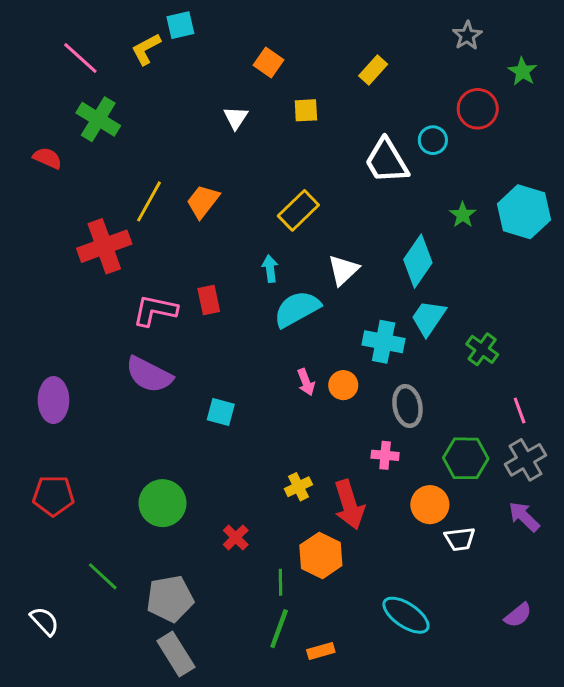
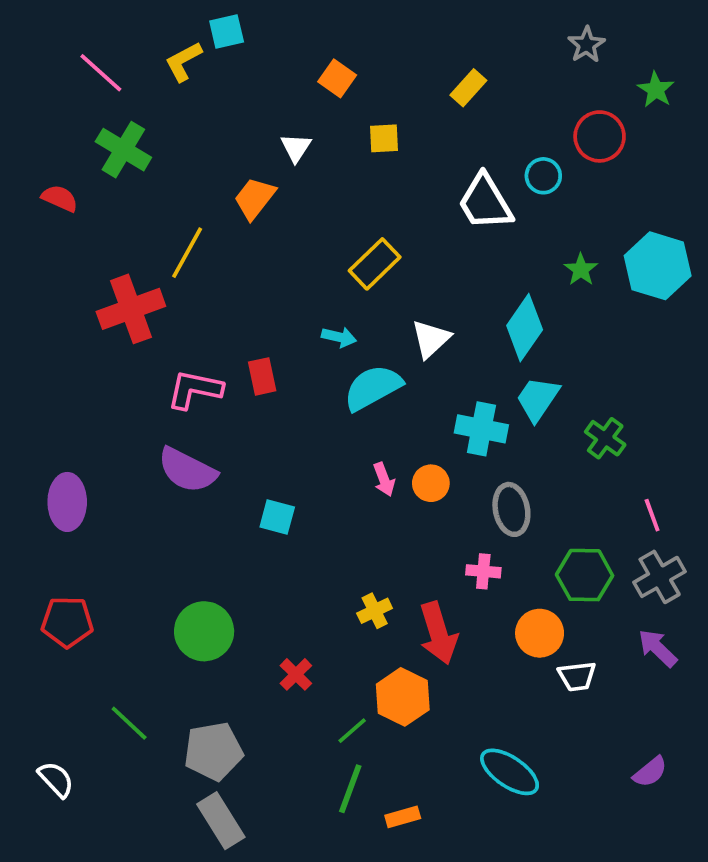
orange trapezoid: (203, 201) -> (255, 198), moved
cyan arrow: (270, 269) -> (339, 337), turned 110
green line: (281, 582) -> (352, 731), turned 50

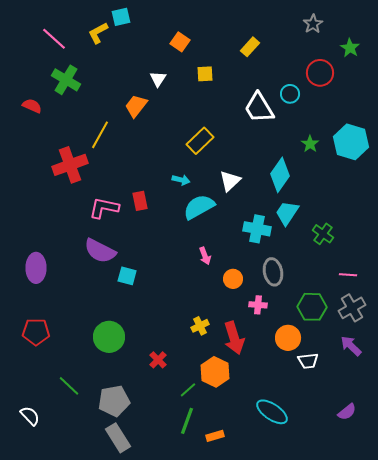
orange circle: (431, 483) -> (233, 279), moved
pink line: (652, 515) -> (348, 275), turned -66
cyan square: (277, 517) -> (127, 276), moved

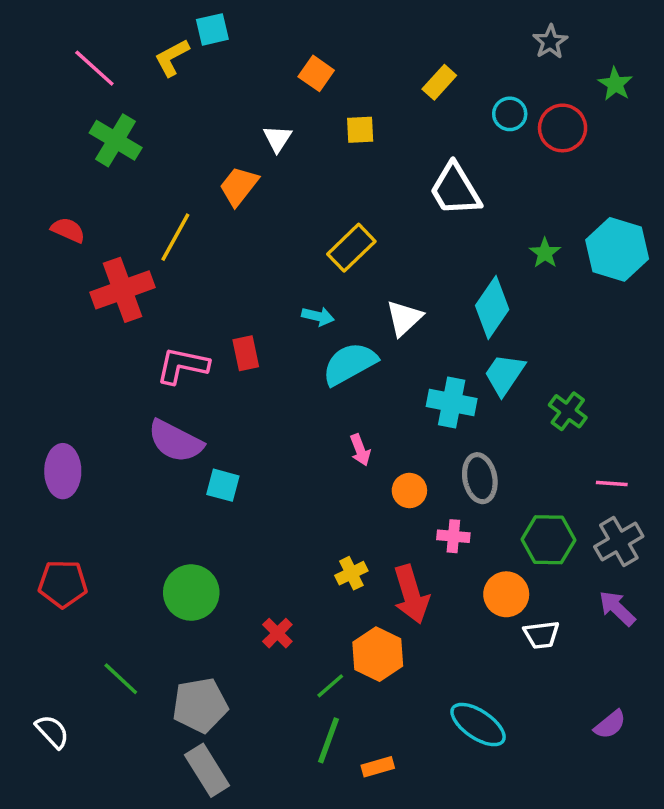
cyan circle: (290, 94) -> (510, 114), moved
red semicircle: (32, 106) -> (68, 230), moved

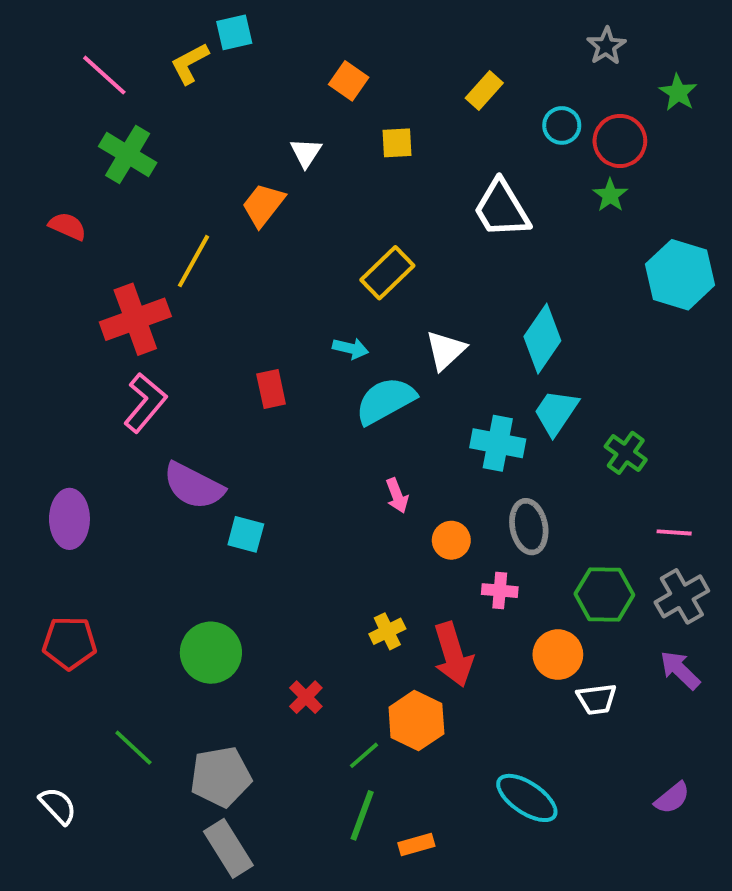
red semicircle: (68, 230) -> (68, 226), moved
green star: (545, 253) -> (610, 195), moved
pink L-shape: (182, 366) -> (145, 403), moved, turned 118

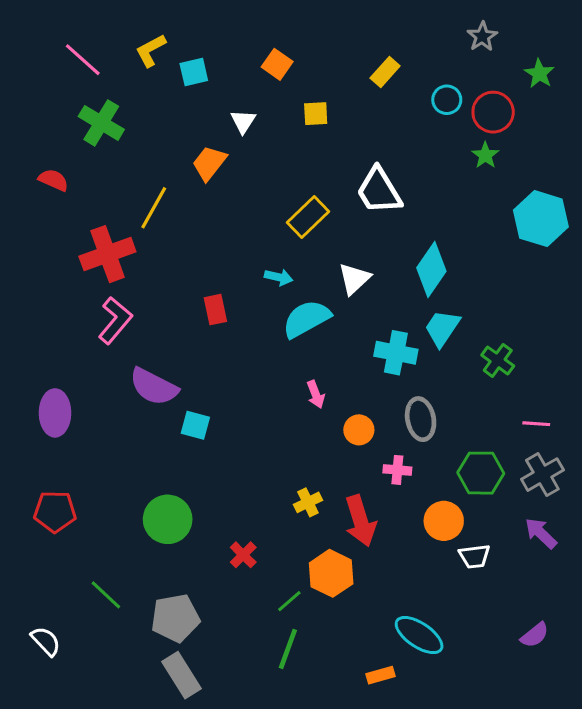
cyan square: (234, 32) -> (194, 72), moved
white trapezoid: (502, 209) -> (379, 191), moved
orange rectangle: (416, 844) -> (380, 675), moved

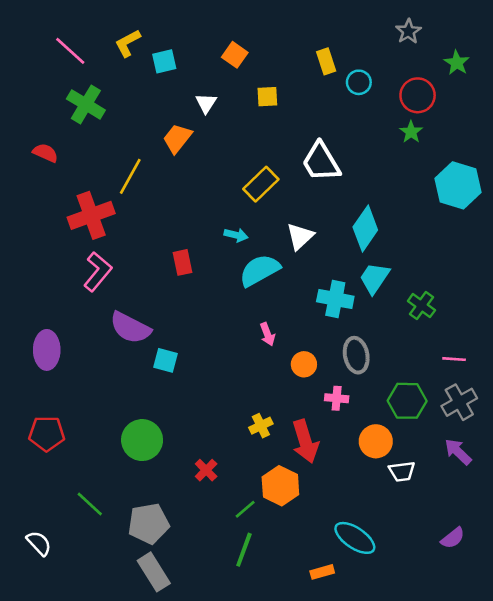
yellow rectangle: (385, 72) -> (326, 61), turned -60
cyan circle: (447, 100) -> (359, 82), moved

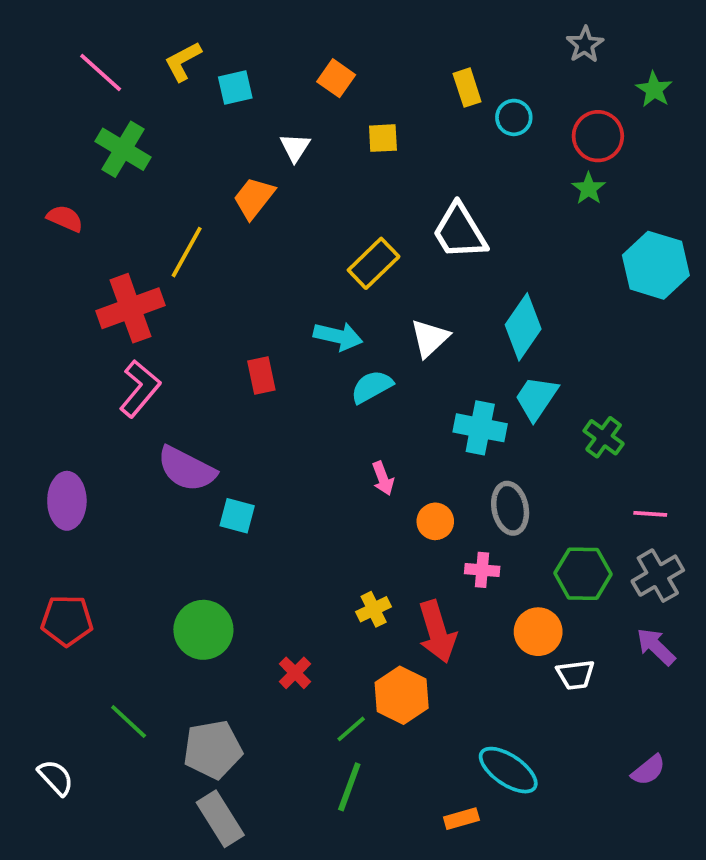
cyan arrow: (236, 235) -> (338, 336), size x1.4
cyan semicircle: (260, 270) -> (372, 387), size x0.7

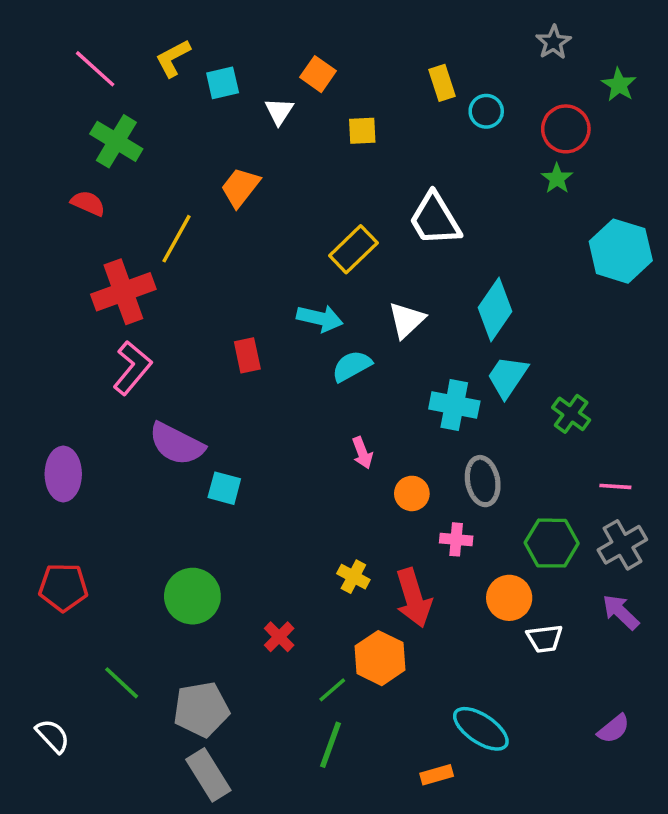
white triangle: (295, 147) -> (279, 111), moved
red semicircle: (65, 218) -> (88, 203), moved
yellow cross: (374, 609) -> (353, 577), turned -36

